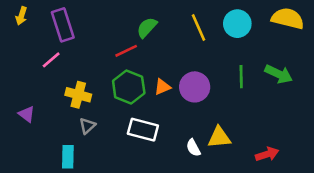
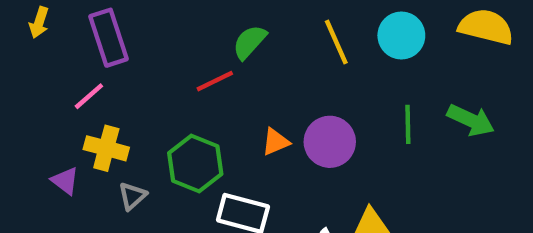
green hexagon: (129, 87) -> (195, 163), moved
yellow cross: (78, 95) -> (106, 148), moved
purple triangle: (27, 114) -> (65, 181), moved
gray triangle: (87, 126) -> (132, 196), moved

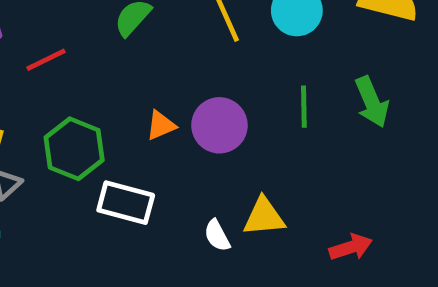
red line: (215, 81) -> (46, 60), moved
green arrow: (471, 120) -> (372, 102), turned 42

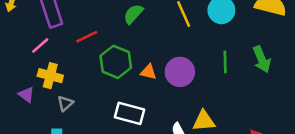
orange triangle: (161, 125) -> (148, 72), turned 36
green hexagon: (74, 149) -> (116, 62), moved

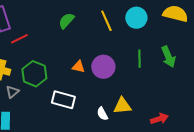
red line: (87, 37) -> (19, 39), moved
green hexagon: (116, 62) -> (34, 74), moved

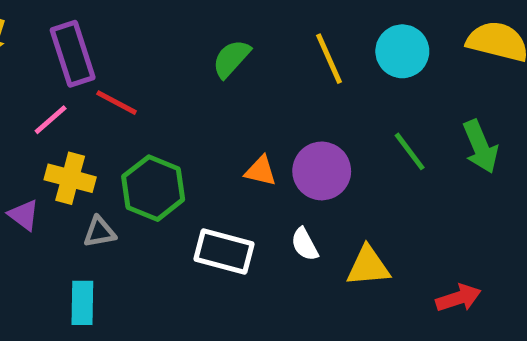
red line: (19, 39) -> (117, 103), turned 54
green line: (139, 59) -> (410, 151), turned -36
gray triangle: (12, 92) -> (99, 232), turned 32
white semicircle: (102, 114) -> (305, 244), moved

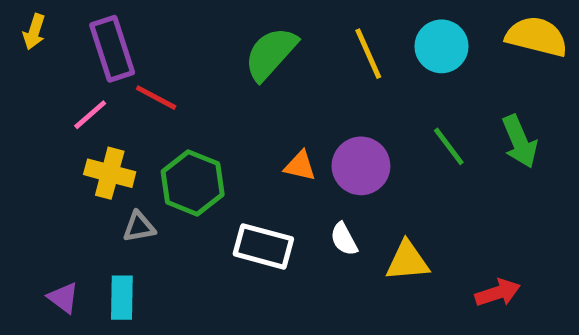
green semicircle: (231, 59) -> (271, 54), size x1.4
purple triangle: (24, 215) -> (63, 298), moved

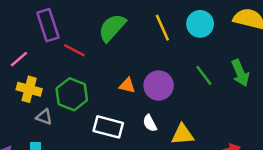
purple rectangle: (112, 49) -> (48, 25), moved
red line: (156, 98) -> (74, 50), moved
gray triangle: (139, 227) -> (44, 117), turned 30

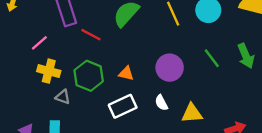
orange triangle: (127, 85) -> (126, 73), moved
white rectangle: (108, 127) -> (123, 106), turned -40

